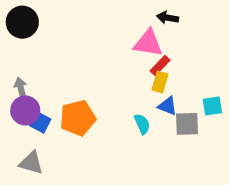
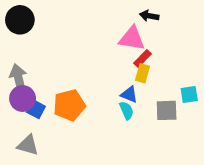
gray arrow: (21, 88) -> (19, 79), size x1.5
blue triangle: (168, 106) -> (129, 94), moved

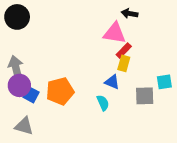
cyan semicircle: (127, 110) -> (103, 103), moved

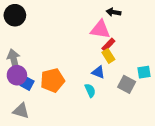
yellow rectangle: (124, 63) -> (108, 56), turned -48
gray square: (145, 96) -> (127, 84), turned 30

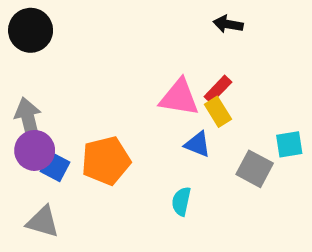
pink triangle: (100, 29) -> (179, 97), moved
cyan semicircle: (90, 90) -> (181, 201), moved, turned -144

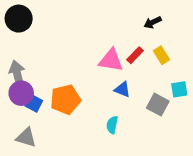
black arrow: (228, 24) -> (153, 22), moved, turned -36
yellow rectangle: (218, 112) -> (162, 55), moved

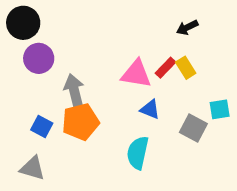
yellow rectangle: (162, 55) -> (186, 68), moved
gray arrow: (17, 74) -> (74, 91), moved
purple circle: (21, 93) -> (39, 58), moved
cyan semicircle: (112, 125) -> (138, 153), size x1.5

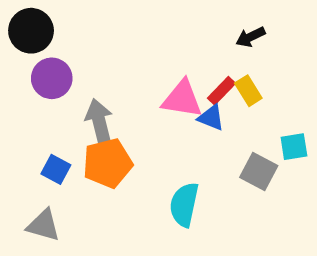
blue triangle: (150, 109) -> (211, 118), moved

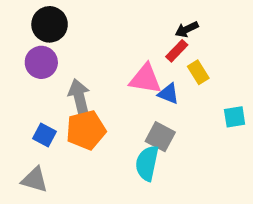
black circle: (31, 31) -> (50, 24), moved
black arrow: (250, 37) -> (187, 29), moved
red rectangle: (221, 91) -> (177, 51), moved
gray square: (259, 171) -> (160, 137), moved

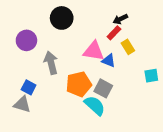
black circle: (50, 24) -> (62, 18), moved
orange pentagon: (86, 130) -> (79, 84), moved
cyan semicircle: (147, 163) -> (95, 105), turned 120
gray triangle: (35, 180) -> (22, 104), moved

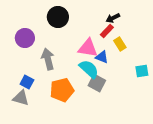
orange pentagon: (79, 84) -> (62, 90), moved
cyan semicircle: (95, 105) -> (89, 69), moved

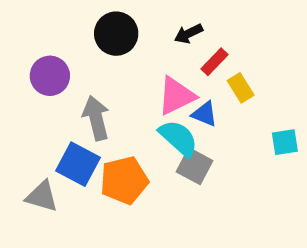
black arrow: (113, 18) -> (188, 34), moved
pink triangle: (88, 48) -> (176, 96), turned -35
blue square: (27, 82) -> (78, 164), moved, size x1.5

